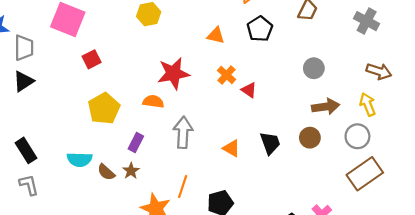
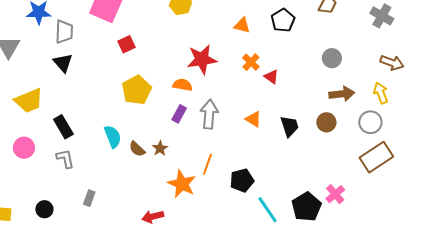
black triangle: (23, 81) -> (63, 63), turned -40
purple rectangle: (136, 142) -> (179, 114), moved
orange triangle: (231, 148) -> (253, 119), moved
cyan semicircle: (80, 159) -> (113, 137), turned -115

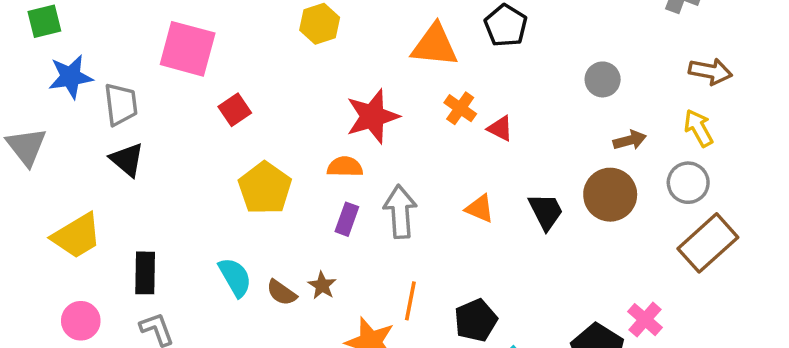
orange triangle: (242, 25) -> (435, 45), size x1.6
brown arrow: (342, 94) -> (630, 140), size x0.7
brown circle: (326, 122) -> (610, 195), size x1.5
black rectangle: (63, 127) -> (145, 273), turned 40

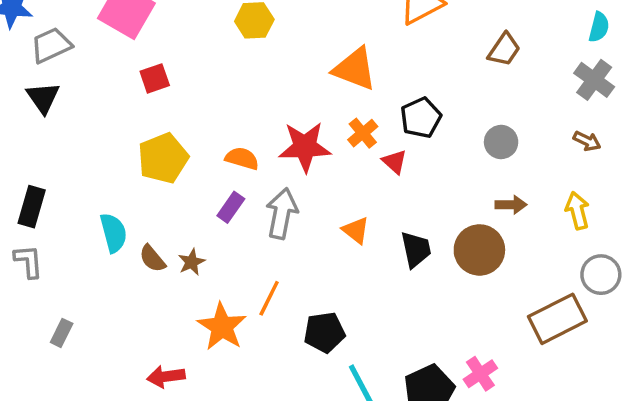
black pentagon: (506, 26) -> (421, 118), moved
brown arrow: (710, 71) -> (587, 141), moved, size x0.7
gray trapezoid: (121, 104) -> (51, 45), turned -123
red star: (372, 116) -> (305, 147), moved
gray circle: (688, 183) -> (601, 275), moved

